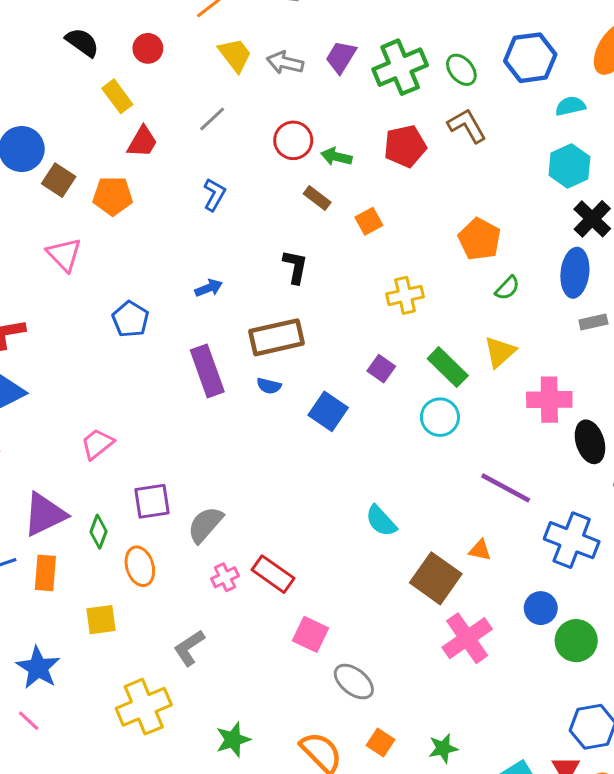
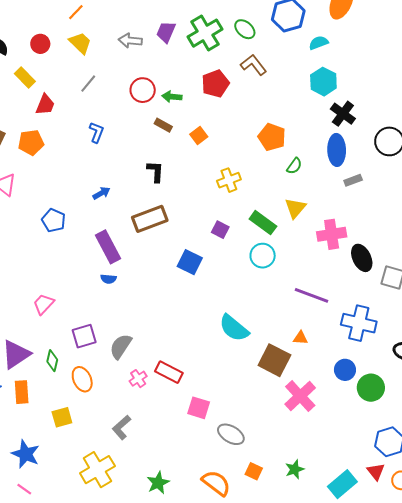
yellow trapezoid: (235, 55) -> (80, 43), moved
blue semicircle: (269, 386) -> (108, 279), moved
cyan semicircle: (381, 521) -> (234, 328), size x1.4

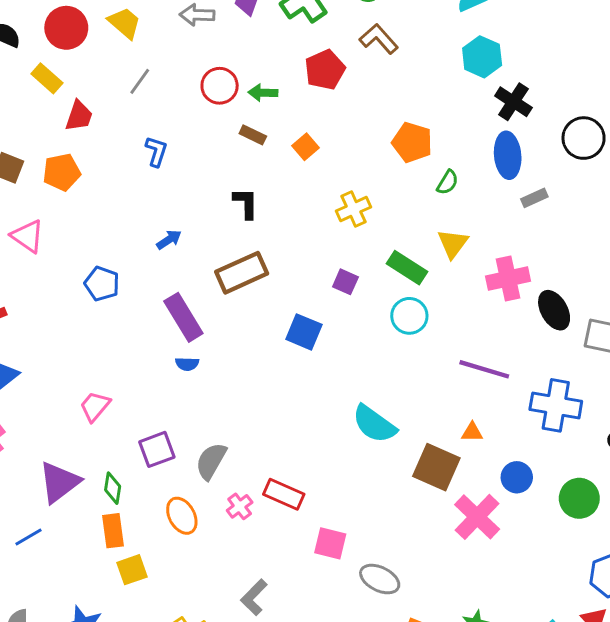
red circle: (40, 44) -> (66, 28), size x1.5
blue circle: (345, 370) -> (517, 477), moved
orange ellipse: (82, 379) -> (182, 516), moved
orange rectangle: (22, 392) -> (113, 531), moved
gray L-shape: (121, 427) -> (254, 597), moved

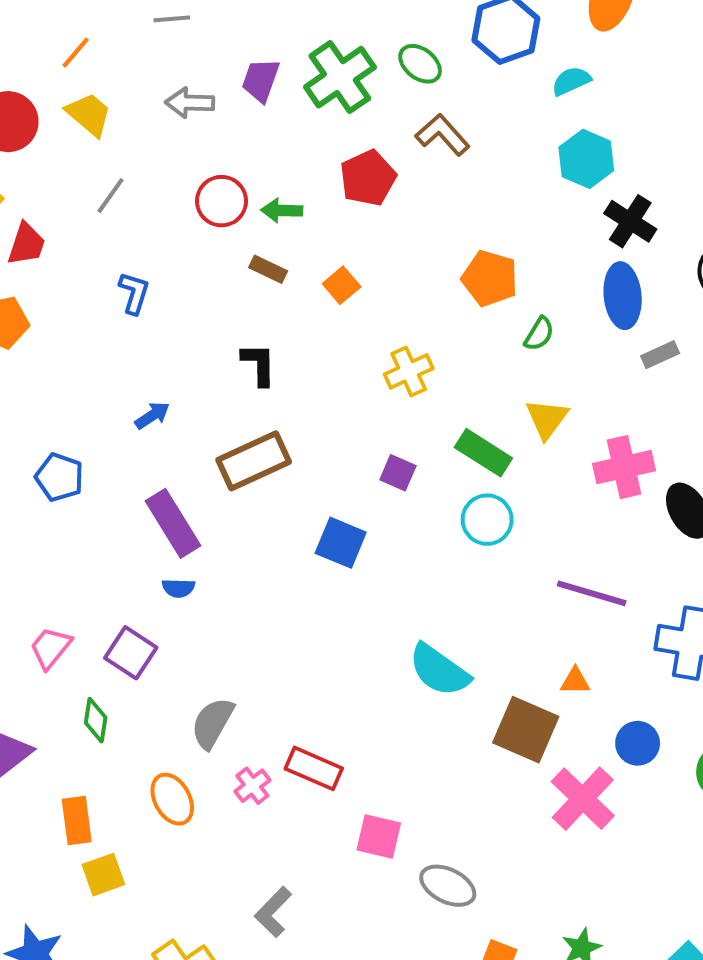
purple square: (157, 449) -> (131, 653), moved, turned -36
green diamond: (113, 488) -> (96, 720), moved

